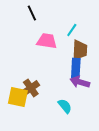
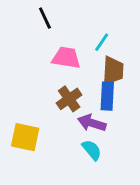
purple arrow: (80, 82) -> (92, 123), moved
brown cross: (31, 88) -> (69, 99), moved

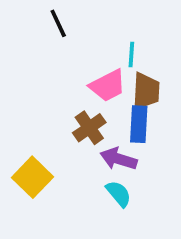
cyan line: (102, 42) -> (131, 55), turned -30
pink trapezoid: (66, 58) -> (108, 86), moved, turned 144
yellow square: (25, 137) -> (33, 177), turned 32

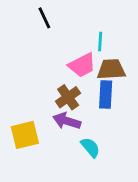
brown trapezoid: (146, 91) -> (111, 69), turned -96
purple arrow: (119, 159) -> (67, 121), moved
yellow square: (33, 177) -> (25, 135), turned 32

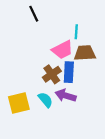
blue rectangle: (106, 94) -> (69, 72), moved
purple arrow: (67, 121) -> (66, 96), moved
cyan semicircle: (90, 147) -> (45, 100), moved

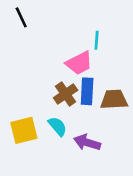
black line: (34, 14) -> (21, 17), moved
brown trapezoid: (85, 53) -> (114, 99), moved
purple arrow: (66, 96) -> (87, 142), moved

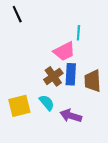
brown trapezoid: (114, 99) -> (93, 81), turned -90

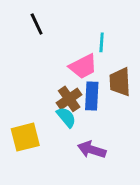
black line: (17, 14) -> (37, 24), moved
brown trapezoid: (93, 81) -> (120, 82), moved
cyan semicircle: (47, 103) -> (66, 117), moved

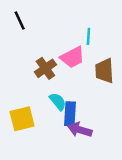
black line: (37, 24) -> (20, 20), moved
blue rectangle: (92, 96) -> (70, 114), moved
brown cross: (69, 99) -> (45, 68), moved

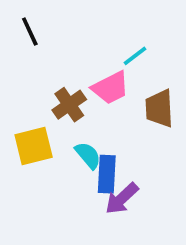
cyan line: (88, 36) -> (135, 56), turned 49
yellow square: (22, 119) -> (34, 146), moved
purple arrow: (80, 130) -> (122, 198), turned -60

